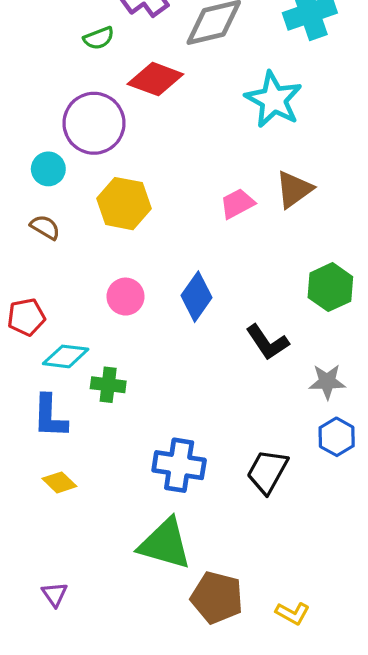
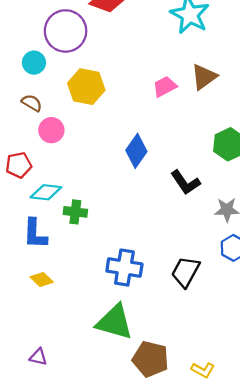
pink circle: (126, 297) -> (51, 130), moved
purple triangle: (55, 594) -> (38, 357), turned -42

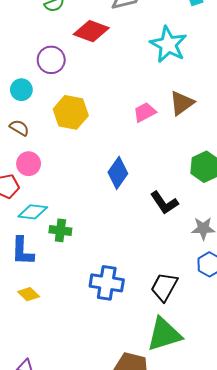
purple circle: (66, 31) -> (51, 60), size x0.7
pink circle: (51, 130) -> (29, 164), moved
green triangle: (115, 322) -> (164, 334), moved, turned -33

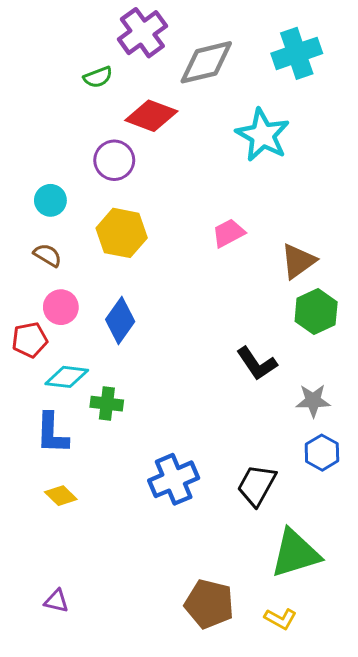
purple circle: (51, 60) -> (114, 160), moved
brown triangle: (182, 103) -> (298, 261), moved
blue diamond: (118, 173) -> (120, 321), moved
blue cross: (107, 283) -> (174, 479), turned -32
green triangle: (164, 334) -> (295, 553), moved

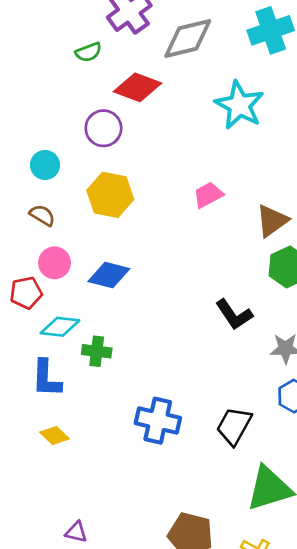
blue diamond: (120, 321) -> (109, 275), turned 69
blue cross: (174, 479) -> (158, 421), turned 36
purple triangle: (56, 601) -> (76, 532), moved

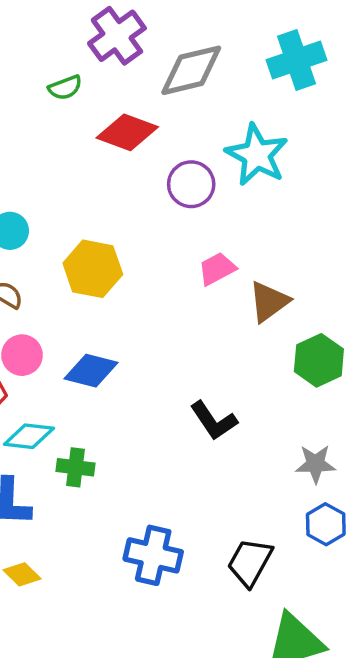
purple circle: (103, 128) -> (191, 184), moved
brown triangle: (272, 221) -> (269, 302), moved
black L-shape: (234, 315) -> (214, 421), moved

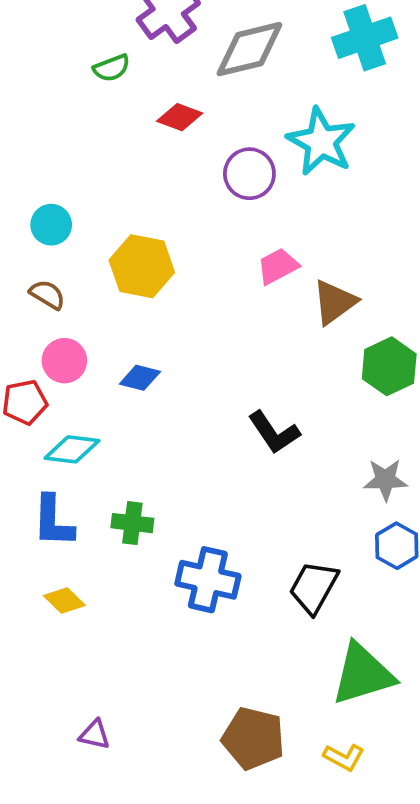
red diamond: (127, 132) -> (180, 117), size x0.7
blue diamond: (91, 371) -> (140, 378), size x0.7
green cross: (76, 467) -> (132, 523), moved

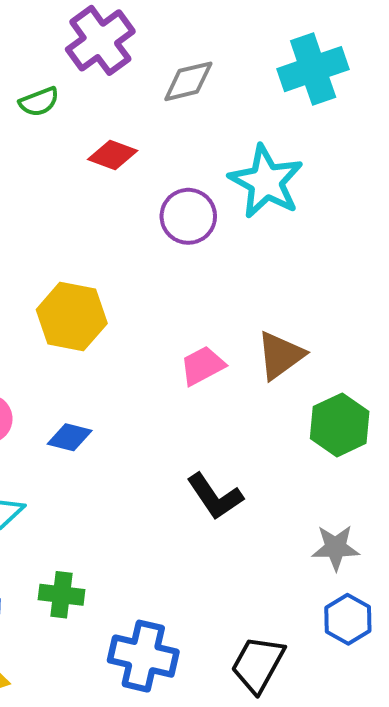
gray diamond: (249, 49) -> (188, 81), size x0.7
pink trapezoid: (278, 266) -> (203, 366), moved

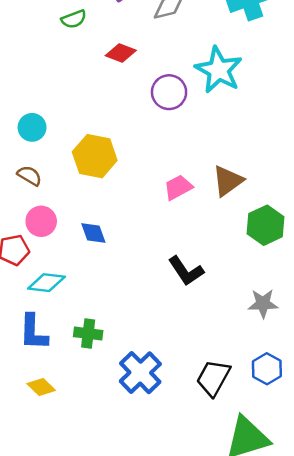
blue diamond: (70, 437) -> (93, 233), turned 56
blue hexagon: (348, 619) -> (267, 369), moved
blue cross: (143, 656) -> (140, 373), turned 33

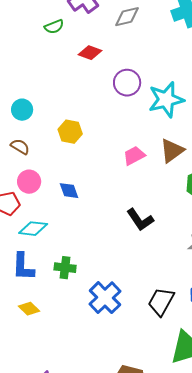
cyan star: (219, 70) -> (166, 100), moved, turned 30
yellow hexagon: (95, 156) -> (70, 132), size x0.7

